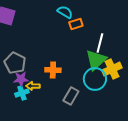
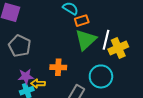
green triangle: (96, 60) -> (86, 40), moved
gray pentagon: (15, 63) -> (20, 46), moved
yellow cross: (112, 69) -> (118, 48), moved

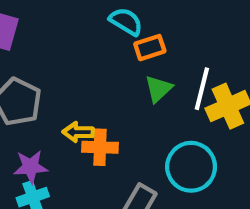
green triangle: (86, 40) -> (159, 89), size x0.6
yellow arrow: (38, 84) -> (78, 132), moved

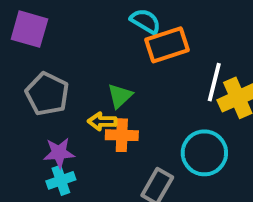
orange rectangle: (150, 48) -> (167, 45), size x1.5
green triangle: (159, 89) -> (120, 96), moved

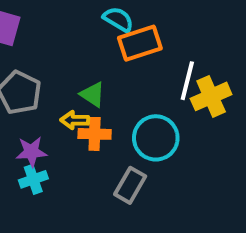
green triangle: (120, 96) -> (93, 94), turned -44
cyan circle: (204, 153) -> (156, 138), moved

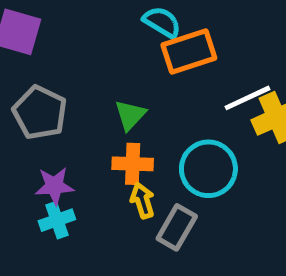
white line: (187, 81) -> (248, 98), turned 51
green triangle: (93, 94) -> (130, 115), turned 40
yellow arrow: (75, 120) -> (142, 201), moved, turned 72

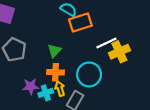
purple star: (54, 186) -> (31, 86), moved
cyan cross: (57, 220) -> (46, 93), moved

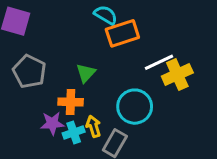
orange cross: (56, 72) -> (71, 102), moved

